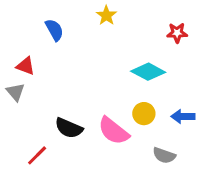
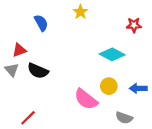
red triangle: (26, 66) -> (19, 50), turned -40
black semicircle: (69, 128) -> (38, 71), moved

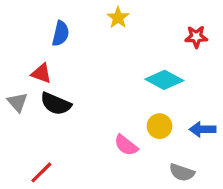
blue semicircle: (41, 23) -> (61, 34), turned 42
red triangle: (19, 50) -> (41, 73), moved, turned 40
pink semicircle: (86, 99) -> (126, 145), size x0.7

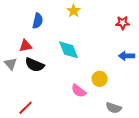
red triangle: (41, 73) -> (26, 46), turned -32
cyan diamond: (164, 80) -> (69, 50), moved, turned 40
blue arrow: (203, 129) -> (127, 56), moved

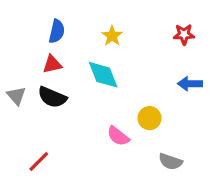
yellow star: (74, 11) -> (112, 36), moved
red triangle: (26, 46) -> (52, 64), moved

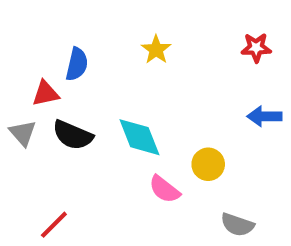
blue semicircle: (57, 31) -> (77, 64), moved
red triangle: (52, 64) -> (46, 93), moved
cyan diamond: (103, 75) -> (139, 137), moved

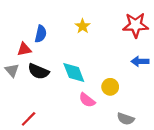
red star: (256, 48) -> (136, 25), size x1.6

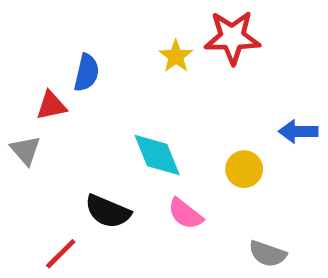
red star: (136, 25) -> (232, 37), moved
black semicircle: (38, 71) -> (108, 211), moved
yellow circle: (110, 87) -> (244, 169), moved

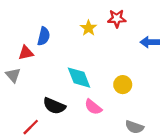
red star: (232, 37) -> (117, 19), size x0.7
blue arrow: (298, 131) -> (150, 42), moved

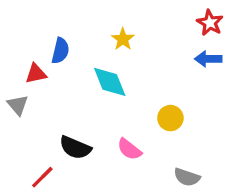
red star: (117, 19) -> (210, 23), moved, turned 30
cyan diamond: (79, 78) -> (110, 82), moved

